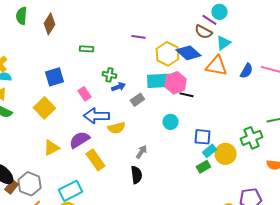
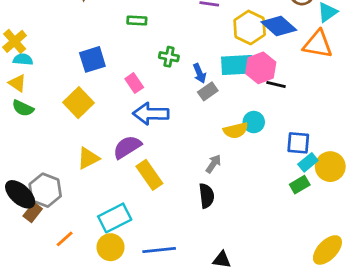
blue arrow: (118, 87) -> (200, 73), moved, turned 88
yellow semicircle: (116, 128) -> (236, 130), moved
gray hexagon: (29, 184) -> (45, 190), moved

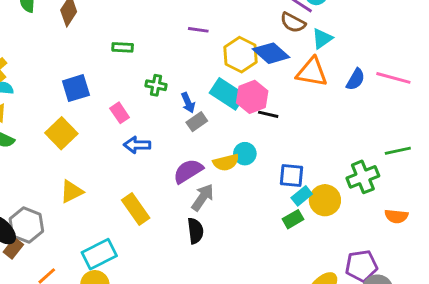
cyan rectangle: (237, 65) -> (227, 94), turned 36
blue arrow: (151, 114) -> (137, 145), size x0.7
purple semicircle: (127, 147) -> (188, 171), moved
gray arrow: (213, 164) -> (203, 197), size x1.4

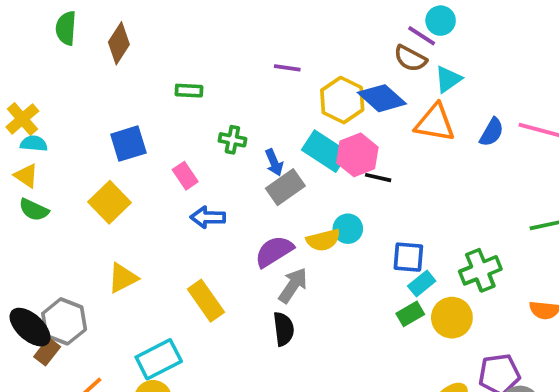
gray rectangle: (197, 122) -> (285, 187), size x1.4
green cross: (363, 177) -> (480, 270), moved
yellow circle: (325, 200) -> (452, 318), moved

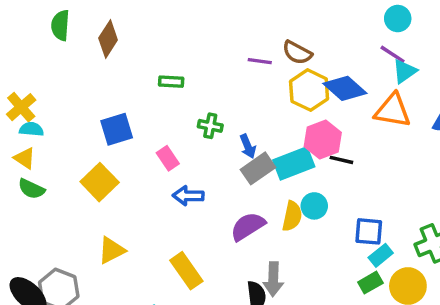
purple line: (422, 36) -> (393, 54), moved
brown semicircle: (410, 58) -> (297, 53), moved
cyan rectangle: (325, 151) -> (294, 163), moved, turned -54
yellow semicircle: (323, 240) -> (292, 216), turned -64
gray arrow: (293, 285) -> (273, 279), moved, turned 148

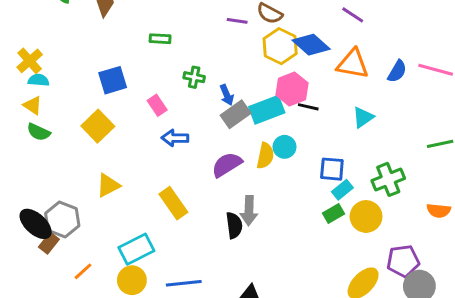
cyan triangle: (405, 71) -> (363, 117), moved

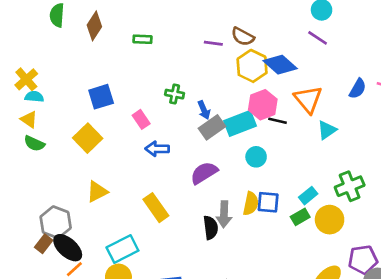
green rectangle: (160, 39) -> (142, 39), moved
orange triangle: (353, 64) -> (308, 99), moved, turned 40
yellow semicircle: (265, 156) -> (251, 204), moved
blue square: (332, 169) -> (268, 202), moved
black ellipse: (36, 224) -> (68, 248), moved

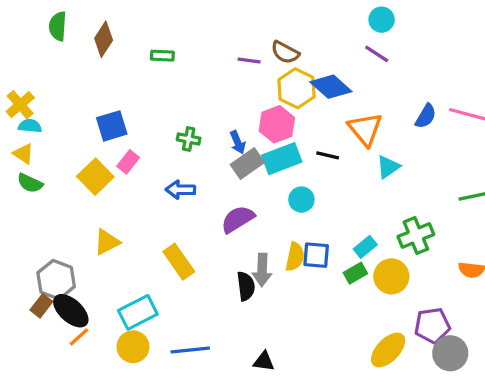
green cross: (175, 94) -> (189, 139), moved
pink hexagon: (263, 105) -> (277, 124), moved
pink rectangle: (141, 119) -> (128, 162), moved, turned 72

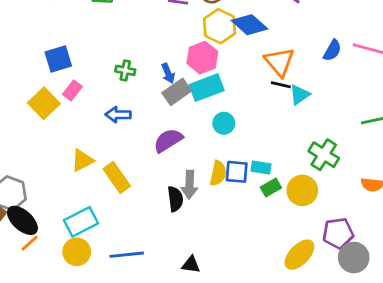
black line: (328, 155) -> (281, 85), moved
green cross: (416, 236) -> (324, 155), turned -36
yellow triangle: (107, 242) -> (82, 160), moved
cyan rectangle: (365, 247) -> (261, 168), moved, turned 48

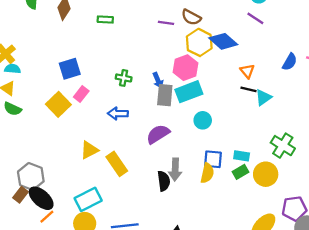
orange triangle: (279, 62) -> (247, 71), size x0.6
gray rectangle: (177, 92) -> (165, 95), turned -50
cyan rectangle: (261, 168) -> (242, 156), moved
yellow semicircle: (218, 173) -> (207, 173), moved

